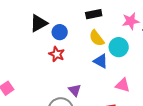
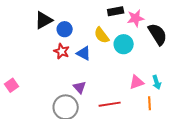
black rectangle: (94, 14) -> (116, 11), moved
blue triangle: (101, 61) -> (84, 53), moved
pink triangle: (123, 85) -> (137, 82), moved, turned -35

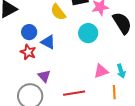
blue circle: (65, 29) -> (29, 32), moved
yellow semicircle: (102, 35) -> (58, 12), moved
red star: (62, 51) -> (28, 52), moved

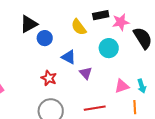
blue circle: (29, 32) -> (45, 38), moved
red star: (28, 52) -> (49, 78), moved
purple triangle: (44, 76) -> (86, 73), moved

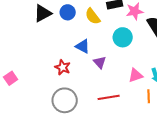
blue circle: (45, 38) -> (68, 12), moved

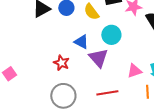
cyan circle: (123, 37) -> (111, 35), moved
purple triangle: (100, 62) -> (98, 58), size x1.5

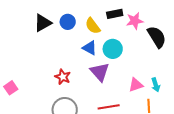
blue triangle: (81, 42) -> (90, 48), moved

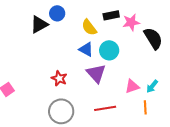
blue circle: (68, 22) -> (57, 13), moved
cyan arrow: (156, 85) -> (152, 86), turned 56

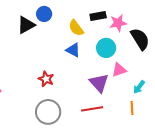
cyan circle: (109, 50) -> (106, 48), moved
purple triangle: (96, 73) -> (99, 83), moved
pink triangle: (132, 86) -> (119, 70), moved

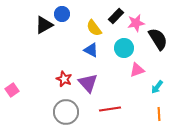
black rectangle: (98, 16) -> (116, 16), turned -35
purple triangle: (99, 83) -> (88, 83), moved
orange line: (132, 108) -> (159, 114), moved

